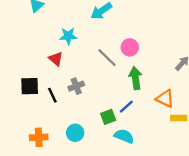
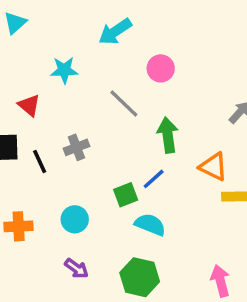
pink circle: (130, 47) -> (161, 68), moved
red triangle: (56, 59) -> (29, 105), moved

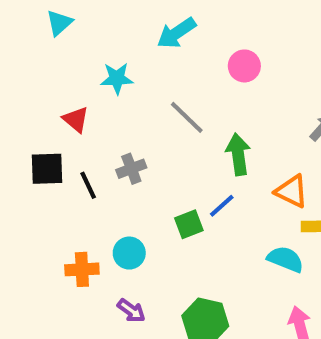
pink circle: (161, 68) -> (244, 66), moved
cyan semicircle: (150, 225) -> (285, 259), moved
orange cross: (19, 226) -> (82, 269), moved

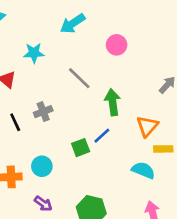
orange triangle: (292, 191) -> (147, 126), turned 45

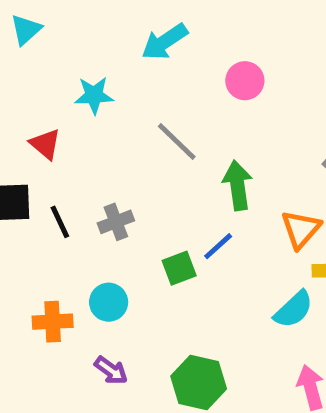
gray cross: (43, 112) -> (116, 222), moved
cyan semicircle: (143, 170) -> (294, 309), turned 115

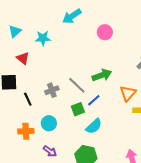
cyan triangle: (26, 30) -> (15, 31), moved
gray line: (177, 142) -> (77, 85), moved
green arrow: (238, 185) -> (102, 75), turned 78
black line: (60, 222) -> (28, 99), moved
cyan semicircle: (294, 309) -> (94, 126), moved

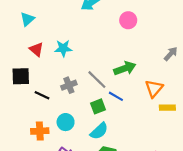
cyan star: (43, 38) -> (63, 48), moved
black line: (28, 99) -> (42, 95), turned -40
blue line: (94, 100) -> (116, 96), turned 72
cyan semicircle: (94, 126) -> (99, 131), moved

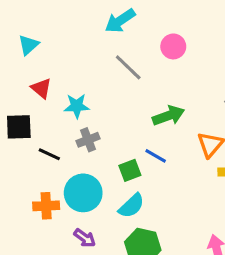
cyan star: (63, 48) -> (77, 106), moved
gray line: (97, 80) -> (128, 67), moved
cyan circle: (66, 122) -> (83, 193), size x1.5

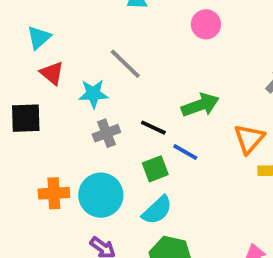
cyan triangle: (28, 45) -> (39, 37), moved
gray line: (128, 67) -> (125, 64), moved
black line: (49, 154) -> (153, 128), moved
orange cross: (46, 206) -> (54, 193), moved

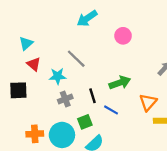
black line: (153, 128) -> (93, 96), turned 48
green square: (155, 169) -> (85, 122), moved

